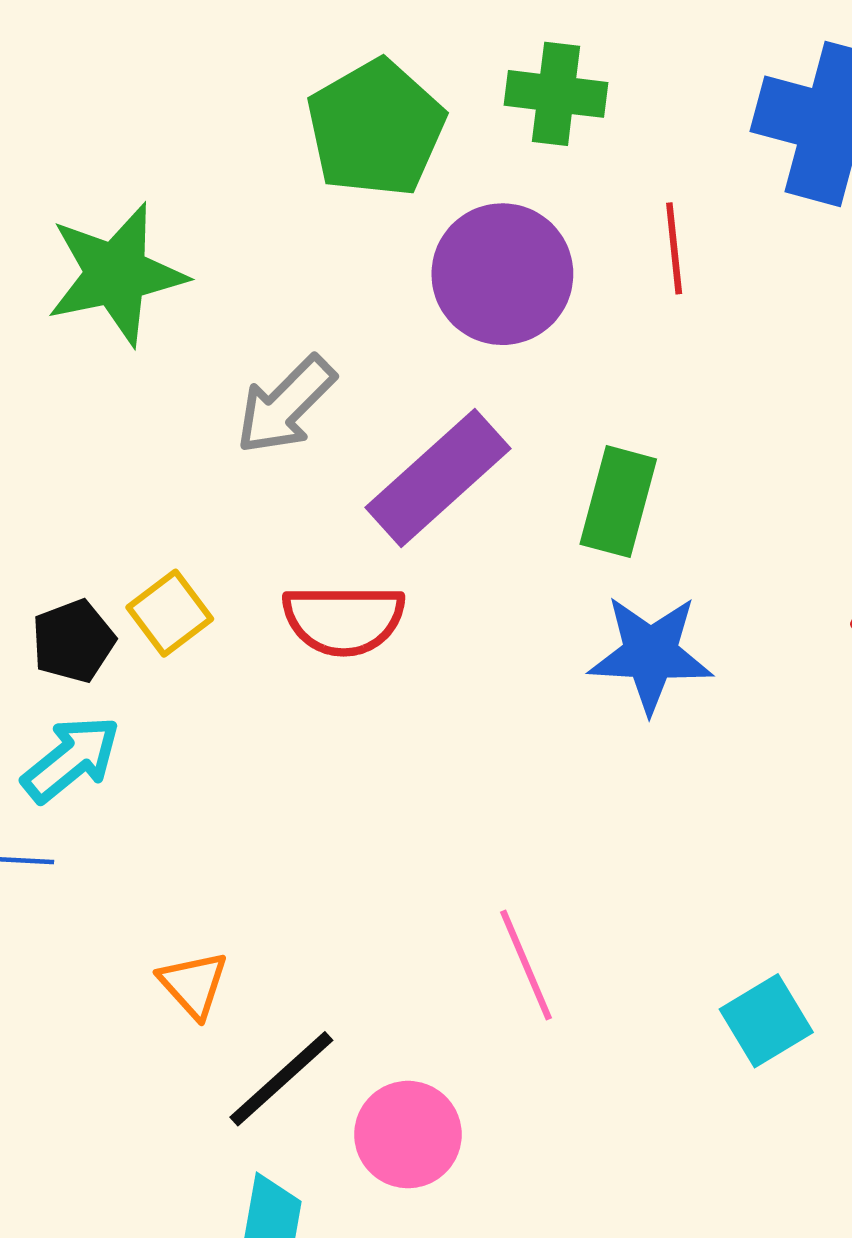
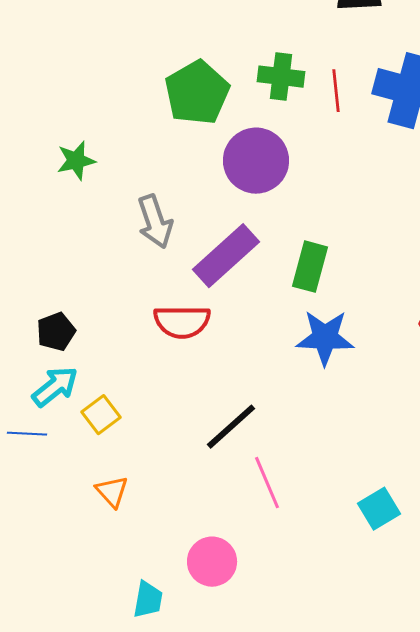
red line: (674, 248) -> (336, 91), moved
green star: (116, 274) -> (76, 161), size x0.6
gray arrow: (286, 405) -> (155, 222), turned -64
yellow square: (170, 613) -> (101, 415), moved
black line: (281, 1079) -> (231, 427), moved

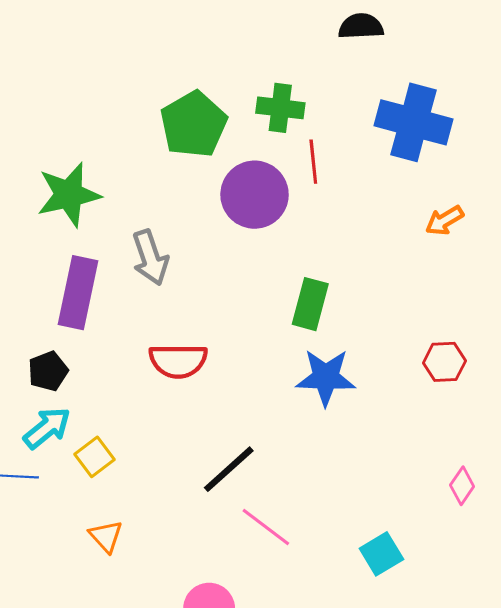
red line: (336, 91) -> (313, 162), moved
green star: (76, 161) -> (69, 195), size x1.6
purple rectangle: (226, 256) -> (78, 293), moved, turned -36
pink line: (267, 483) -> (266, 527), turned -30

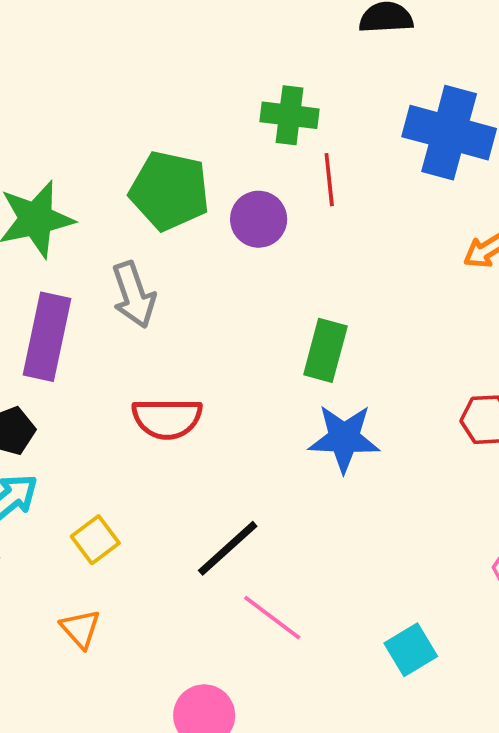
green pentagon: (194, 124) -> (170, 191), moved, turned -30
purple circle: (255, 195) -> (259, 219), size x0.7
yellow square: (95, 457) -> (95, 540), moved

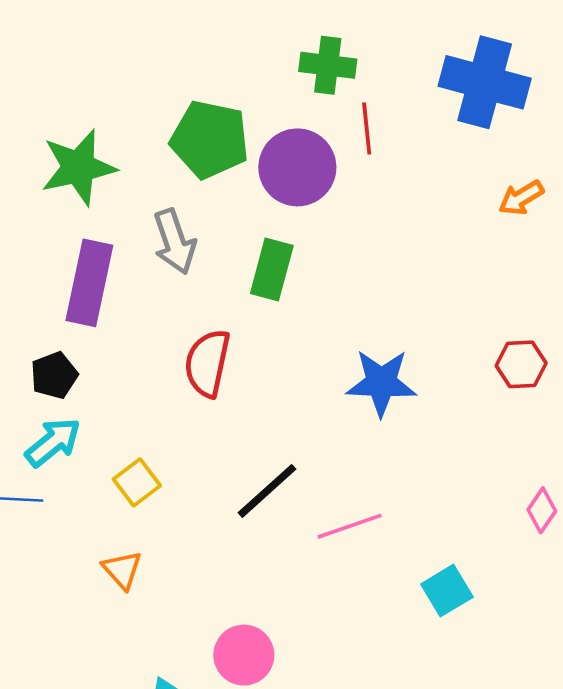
purple circle: (259, 219) -> (297, 167), size x1.4
green rectangle: (325, 350) -> (272, 270), moved
red semicircle: (167, 418) -> (207, 363), turned 102
pink line: (272, 618) -> (350, 526), moved, turned -56

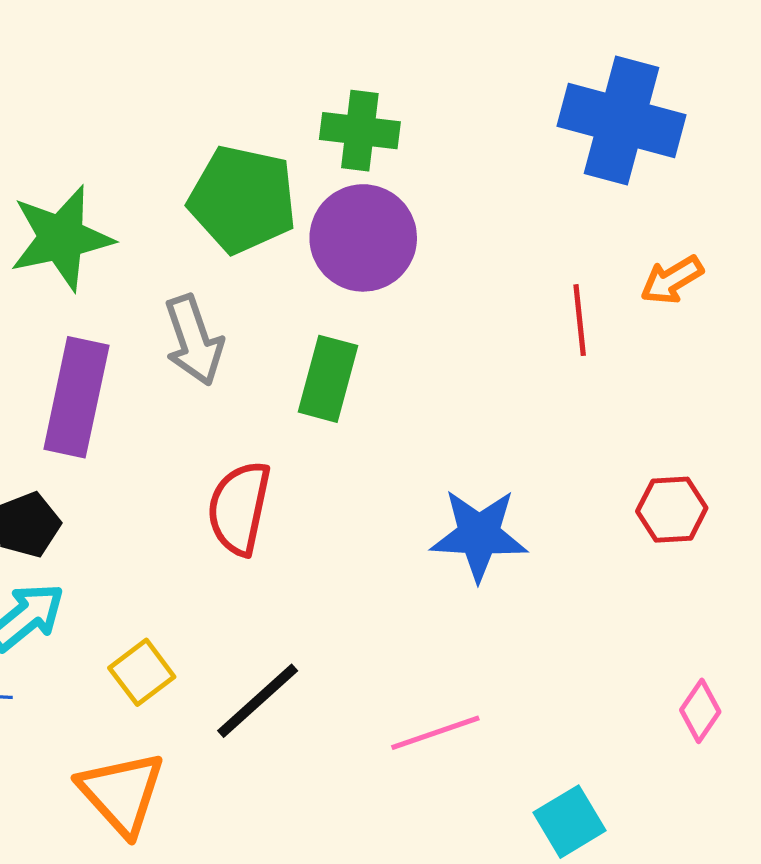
green cross: (328, 65) -> (360, 131), moved
red line: (367, 128) -> (580, 320), moved
black line: (267, 491) -> (258, 701), moved
orange triangle: (122, 570) -> (122, 793), size x1.6

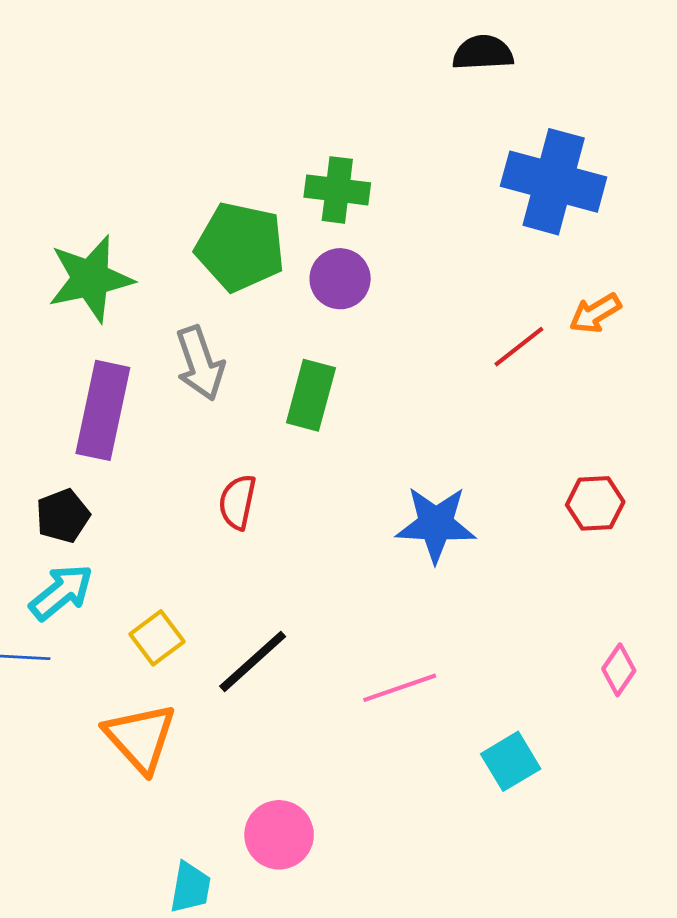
purple circle: (363, 238) -> (340, 279), size x0.7
red line: (580, 320) -> (519, 347), turned 58
red semicircle: (239, 508) -> (237, 502), size x0.7

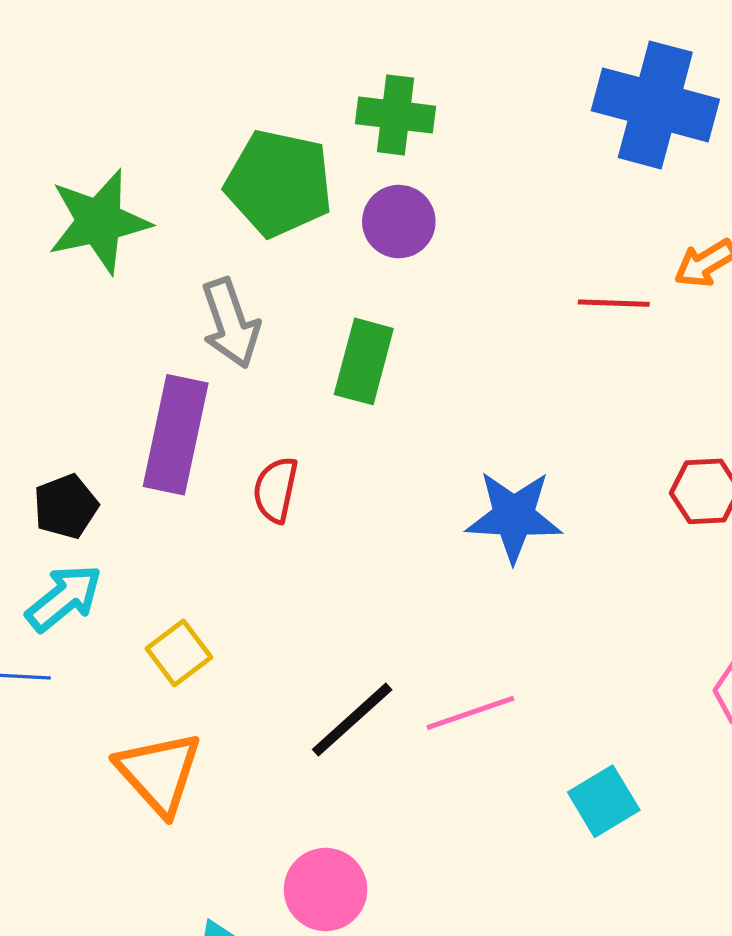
red line: (519, 347) -> (614, 303), turned 40
purple rectangle: (103, 410) -> (176, 435), moved
black line: (253, 661) -> (352, 720), moved

